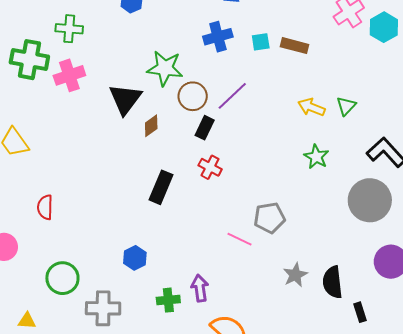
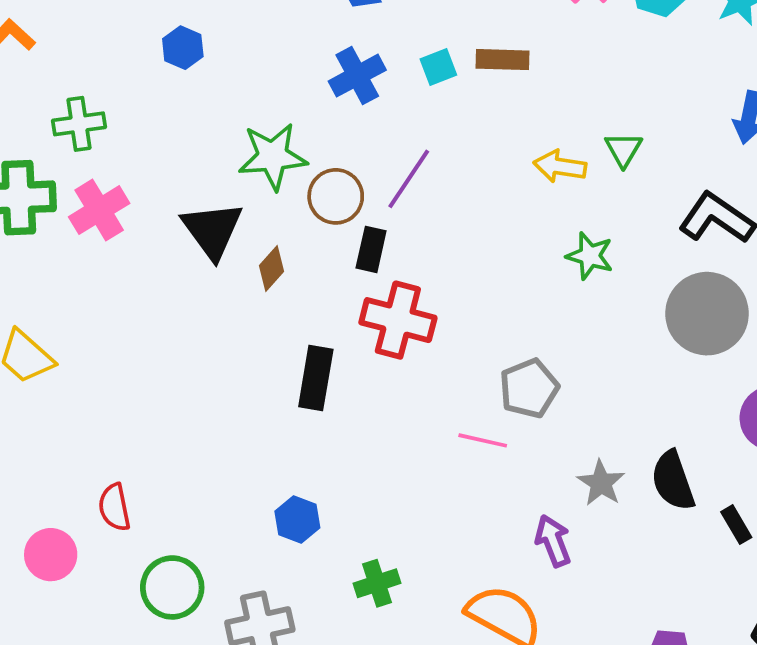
red cross: (210, 167) -> (398, 320), size x1.6
red semicircle: (45, 207) -> (114, 507), moved
purple arrow: (200, 288) -> (553, 541), moved

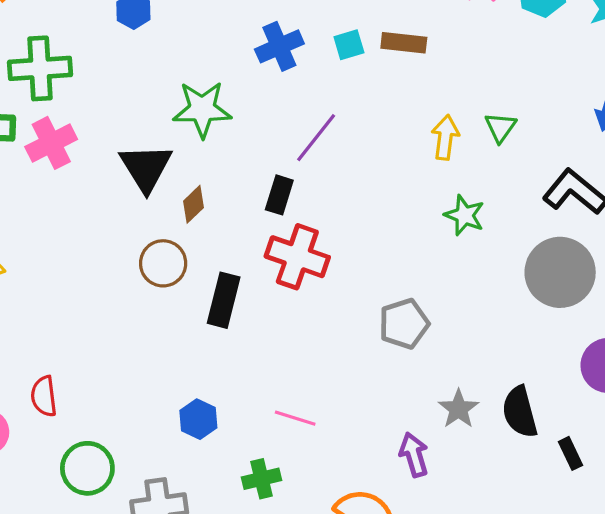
green cross: (79, 124) -> (40, 68), size x1.4
yellow arrow: (560, 166) -> (445, 137), turned 84
brown circle: (336, 196) -> (163, 263), moved
pink line: (483, 440) -> (295, 418), moved

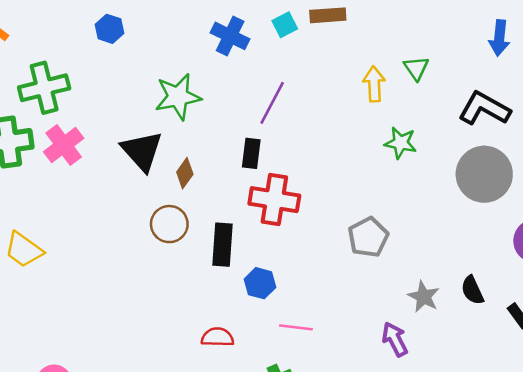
blue cross: (279, 46) -> (230, 36), turned -30
red semicircle: (44, 396) -> (217, 337), moved, turned 108
black semicircle: (520, 412) -> (472, 290), size x0.7
blue hexagon: (198, 419) -> (260, 283), moved

